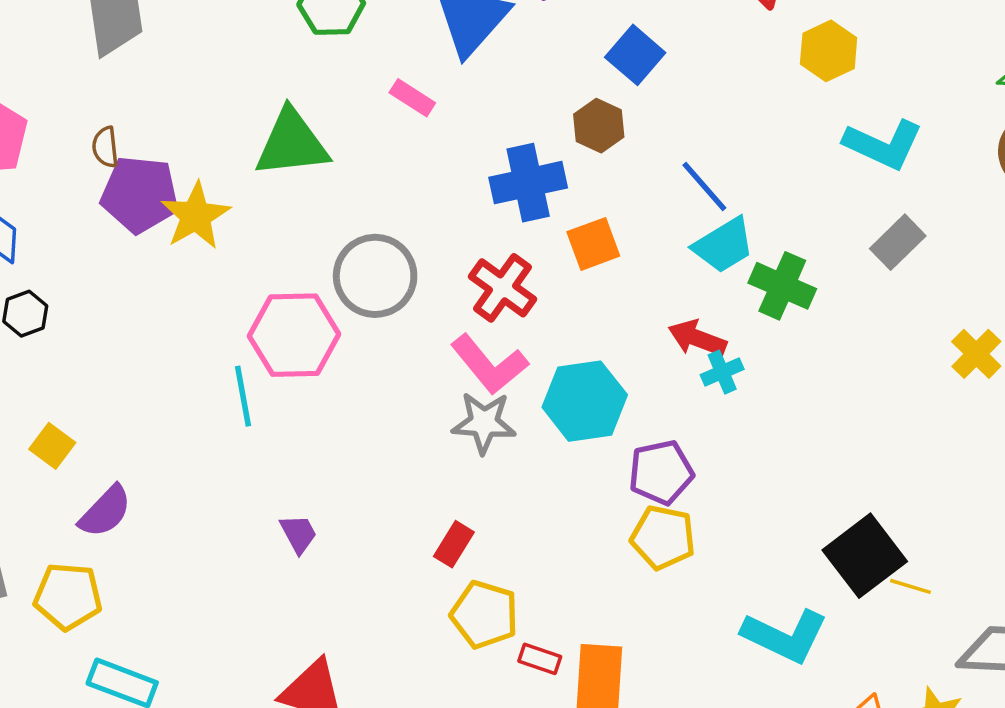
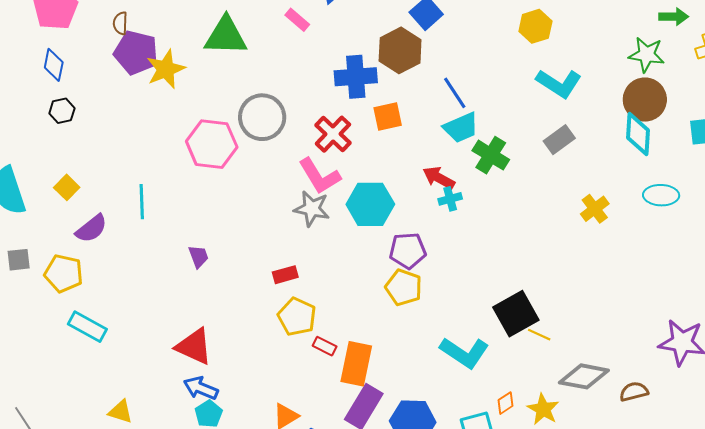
brown hexagon: (599, 126) -> (400, 50), size x1.5
cyan line: (243, 396) -> (142, 202), moved
red rectangle: (454, 544) -> (285, 275), turned 35

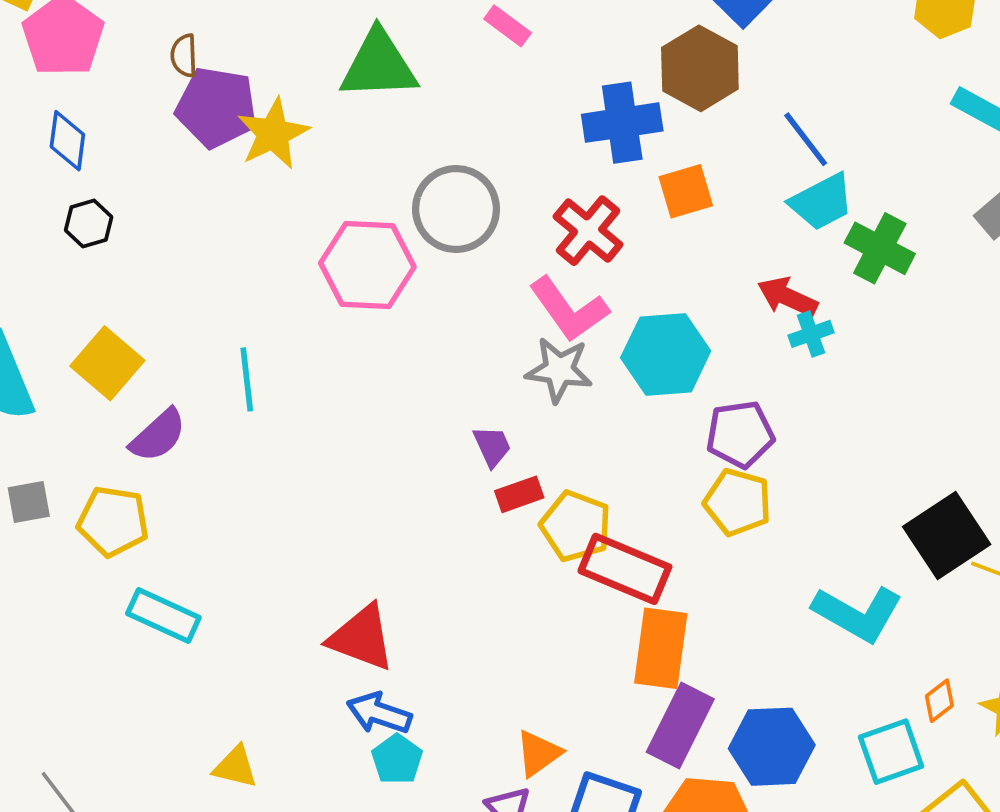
yellow square: (67, 187) -> (107, 363), size x1.5
purple trapezoid: (198, 256) -> (492, 446), moved
yellow pentagon: (297, 317) -> (576, 526), moved
red rectangle: (325, 346) -> (625, 569), moved, size x2.0

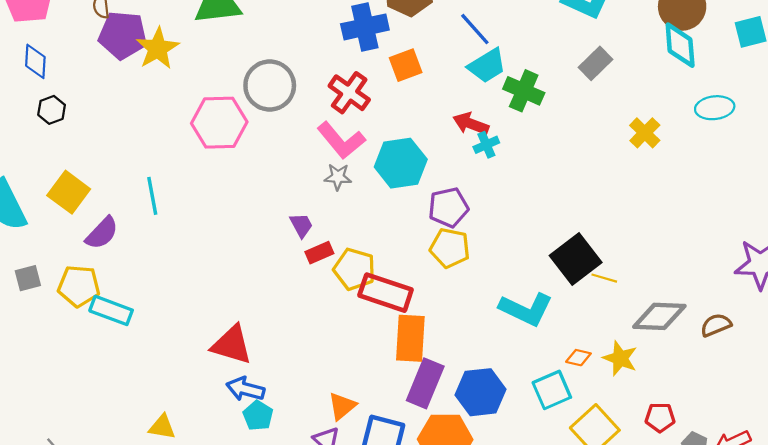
gray star: (559, 370) -> (338, 177), size x0.7
cyan rectangle: (163, 615) -> (111, 310), moved
orange diamond: (939, 701) -> (578, 358), turned 55

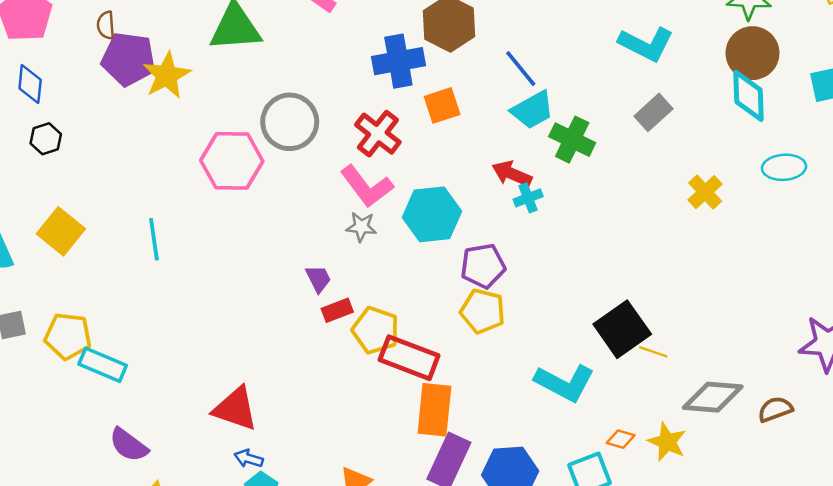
purple semicircle: (102, 233) -> (129, 445), moved, turned 81
blue arrow: (245, 389) -> (249, 458), size x0.7

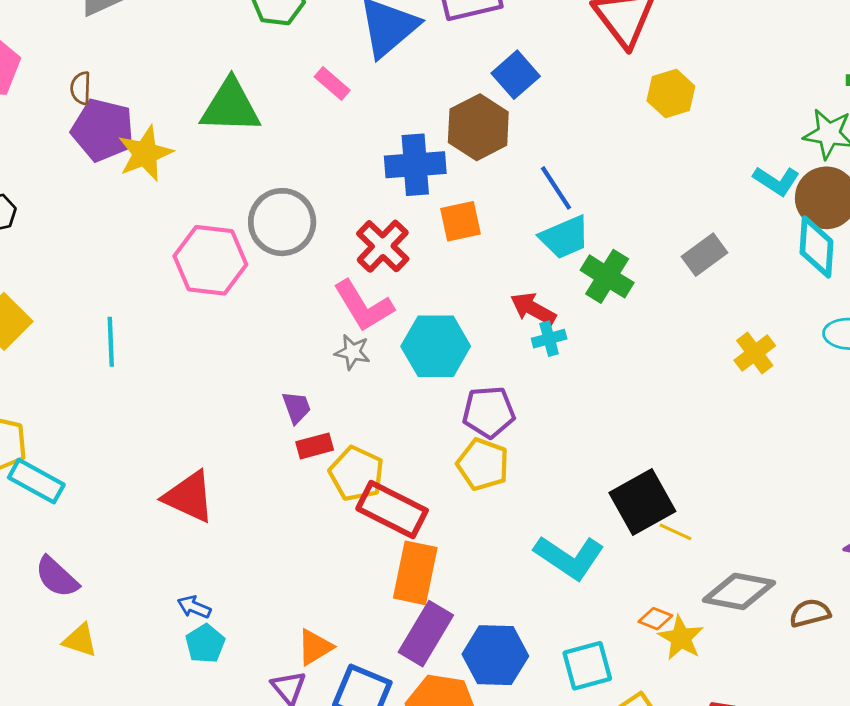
cyan L-shape: (646, 44) -> (776, 181), moved, size x0.7
red triangle: (235, 409) -> (189, 497), moved
orange diamond: (621, 439) -> (655, 619), moved

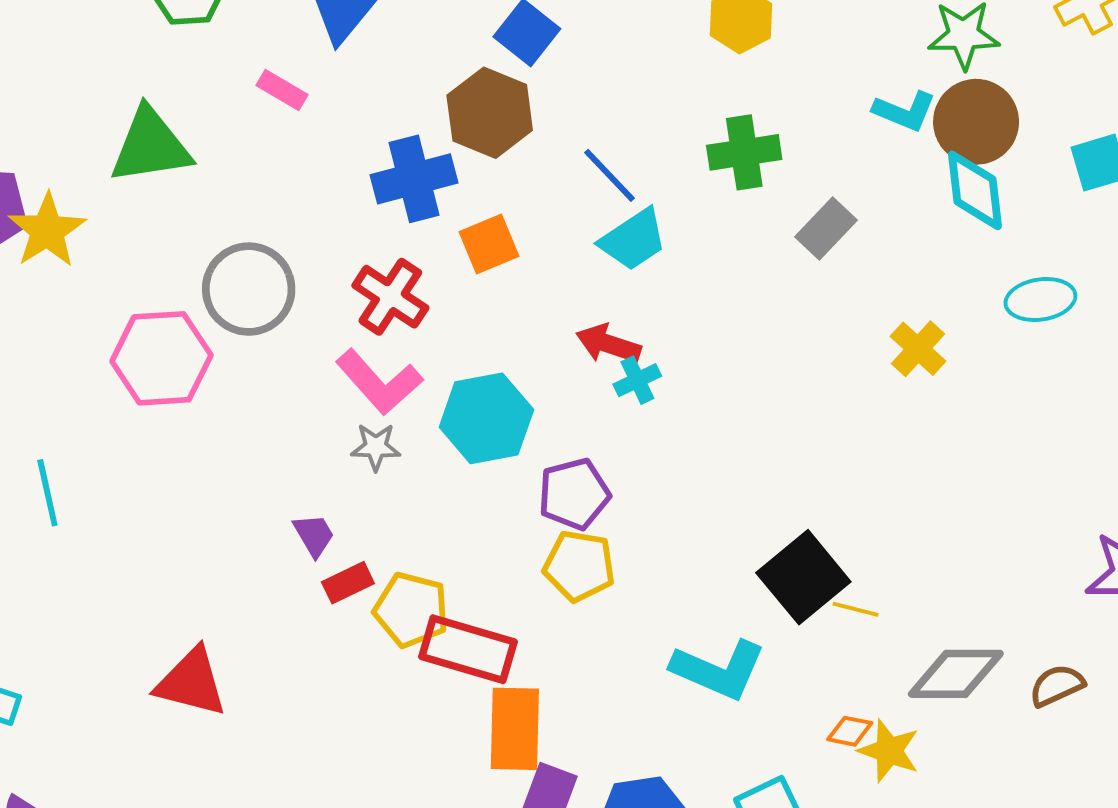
green cross: (607, 276) -> (744, 152), moved, turned -30

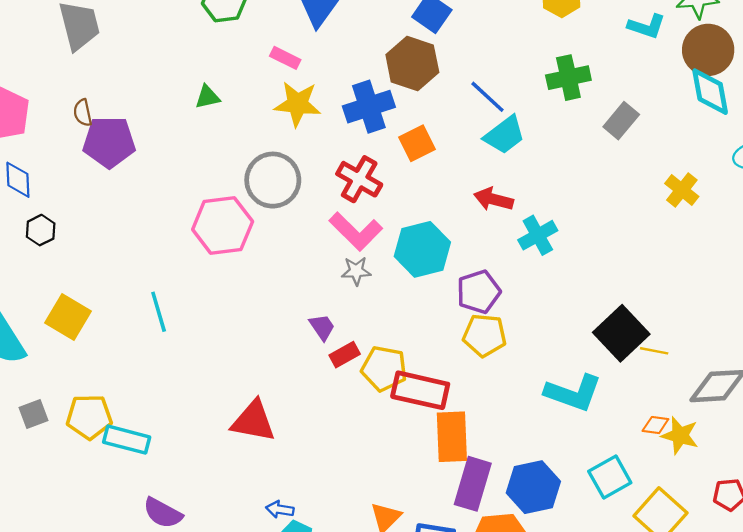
cyan L-shape: (905, 111) -> (647, 26), moved
green triangle: (150, 146) -> (208, 97), size x0.5
yellow star: (47, 231) -> (298, 104), moved, turned -30
cyan cross: (637, 380) -> (538, 235), moved, size x1.4

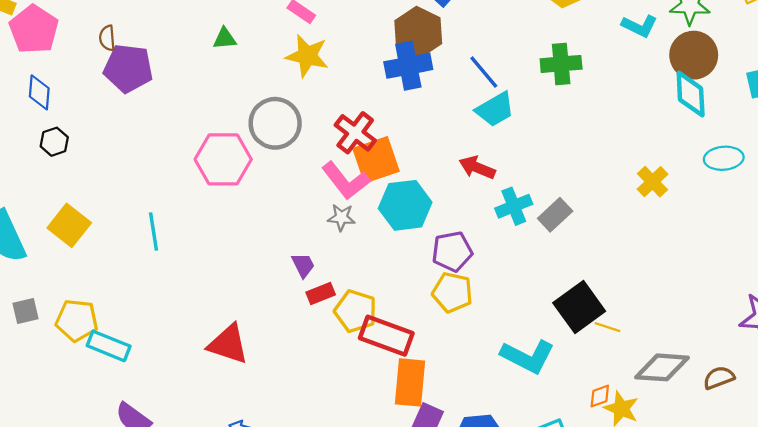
blue cross: (369, 107) -> (408, 66), moved
gray rectangle: (621, 121) -> (555, 215), moved
orange square: (417, 143) -> (376, 160), moved, size x1.4
orange diamond: (655, 425) -> (600, 396), turned -35

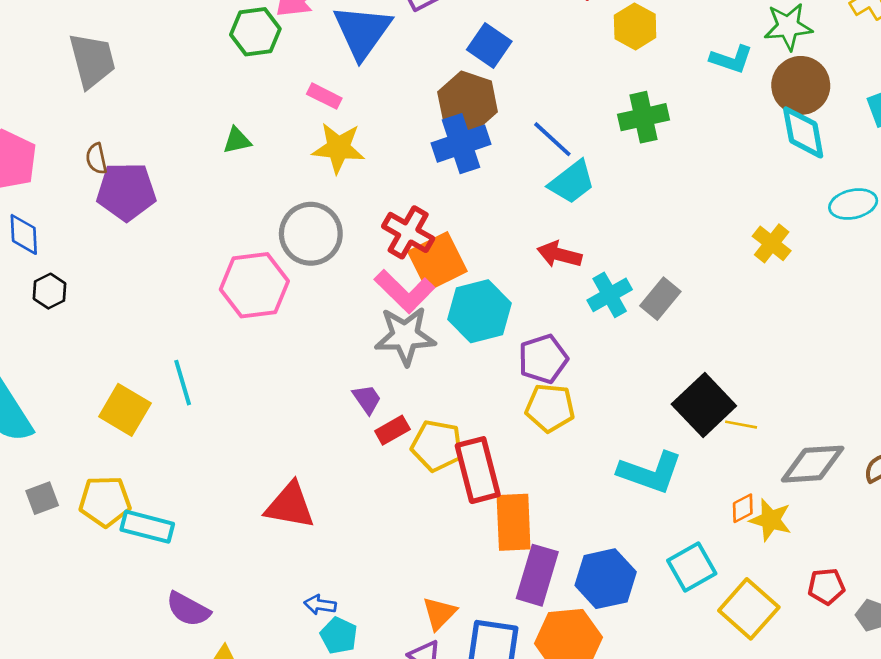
gray star: (341, 217) -> (405, 336), size x1.8
yellow square: (69, 225) -> (125, 410), moved
red rectangle: (386, 336) -> (478, 470), turned 63

